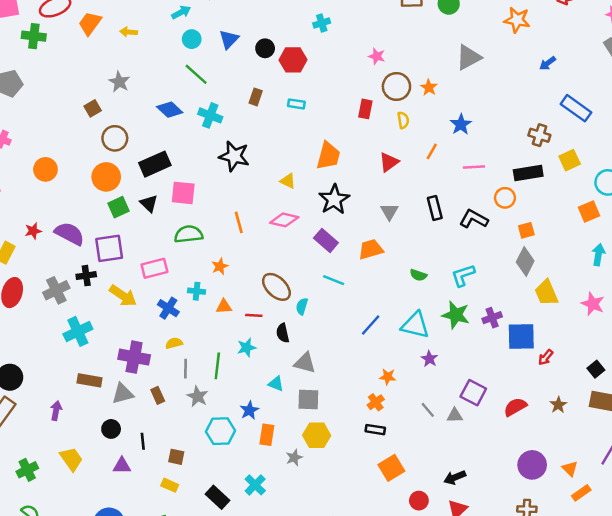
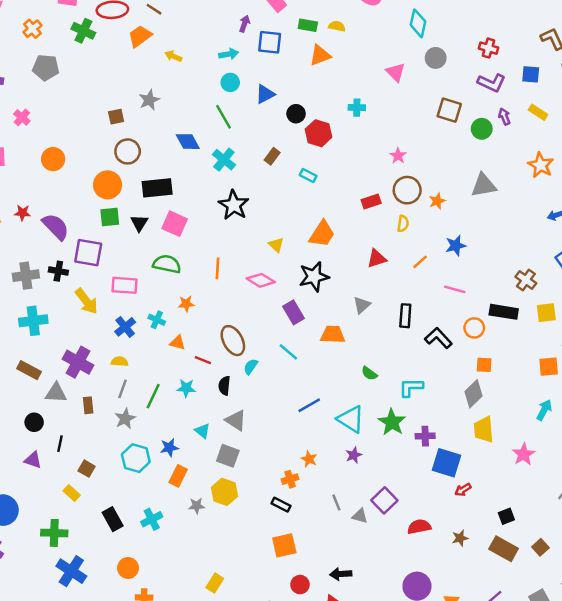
red rectangle: (365, 109) -> (371, 201), turned 42

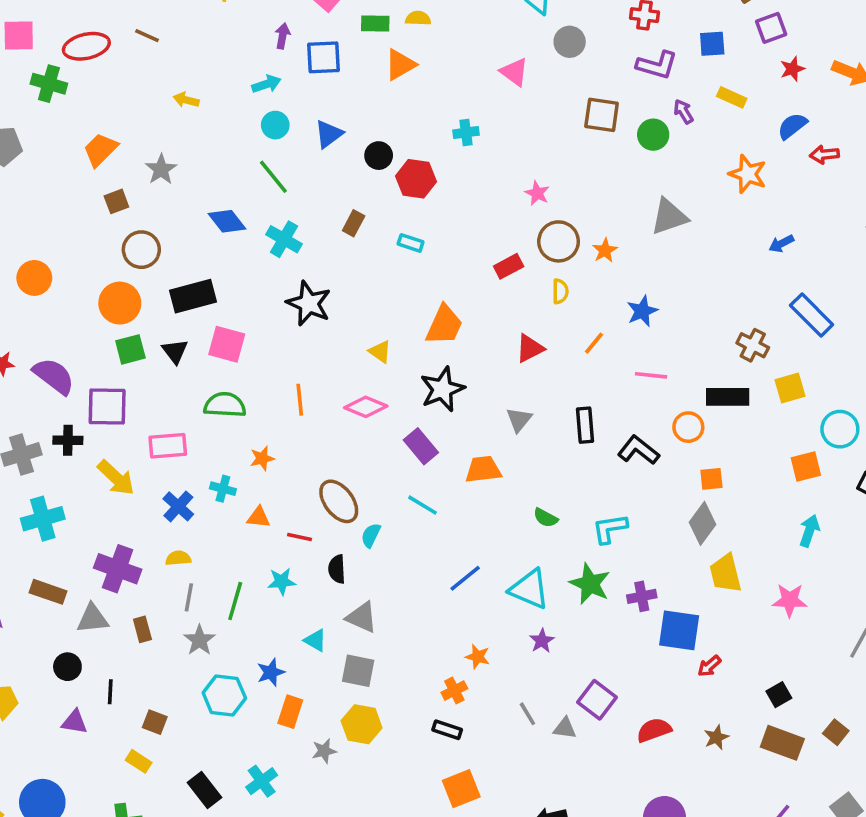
orange trapezoid: (140, 36) -> (100, 150), moved
pink star: (524, 454) -> (790, 600), turned -30

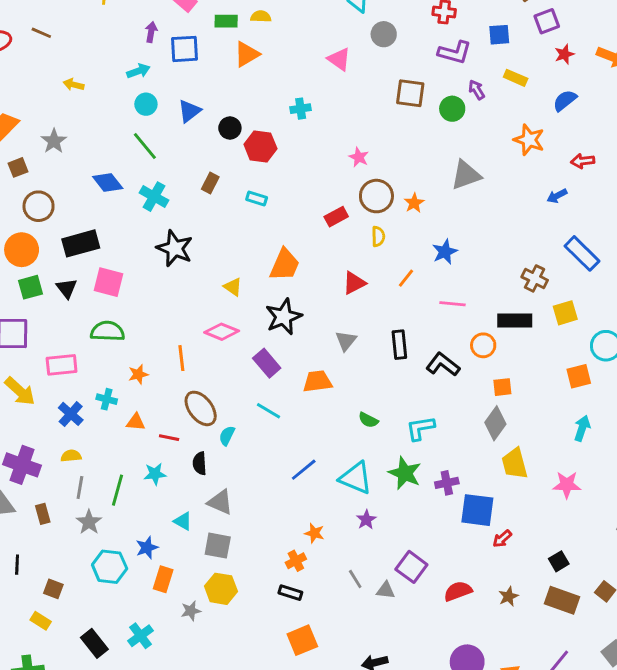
red arrow: (824, 155) -> (583, 161), moved
orange line: (300, 400) -> (181, 358), moved

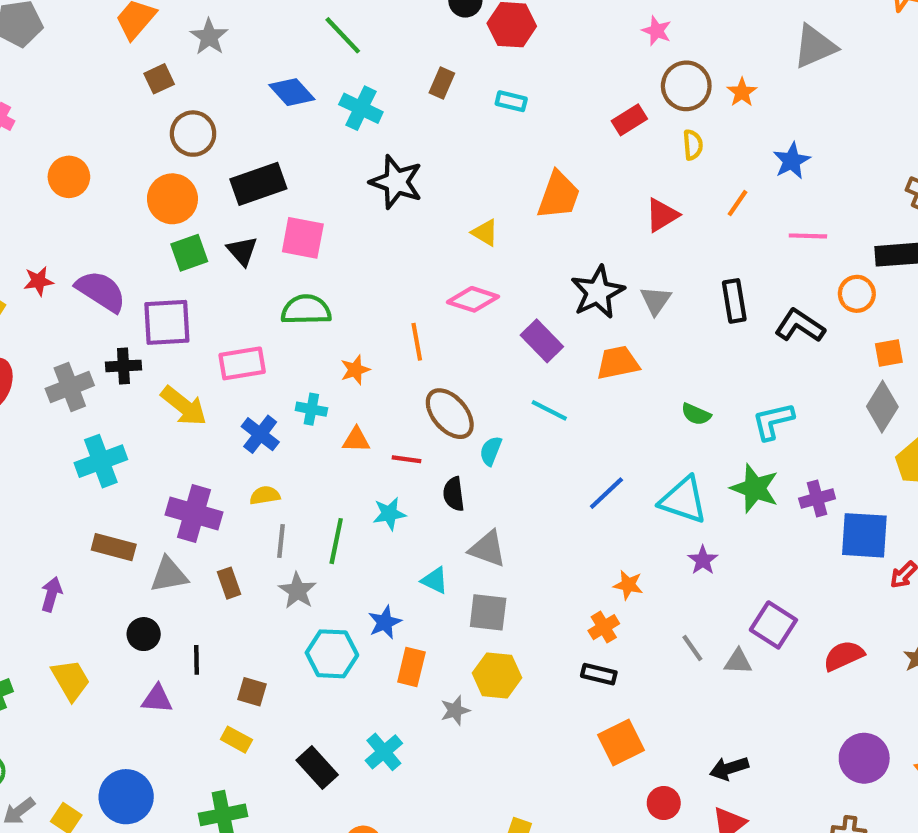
black star: (284, 317) -> (598, 292), moved

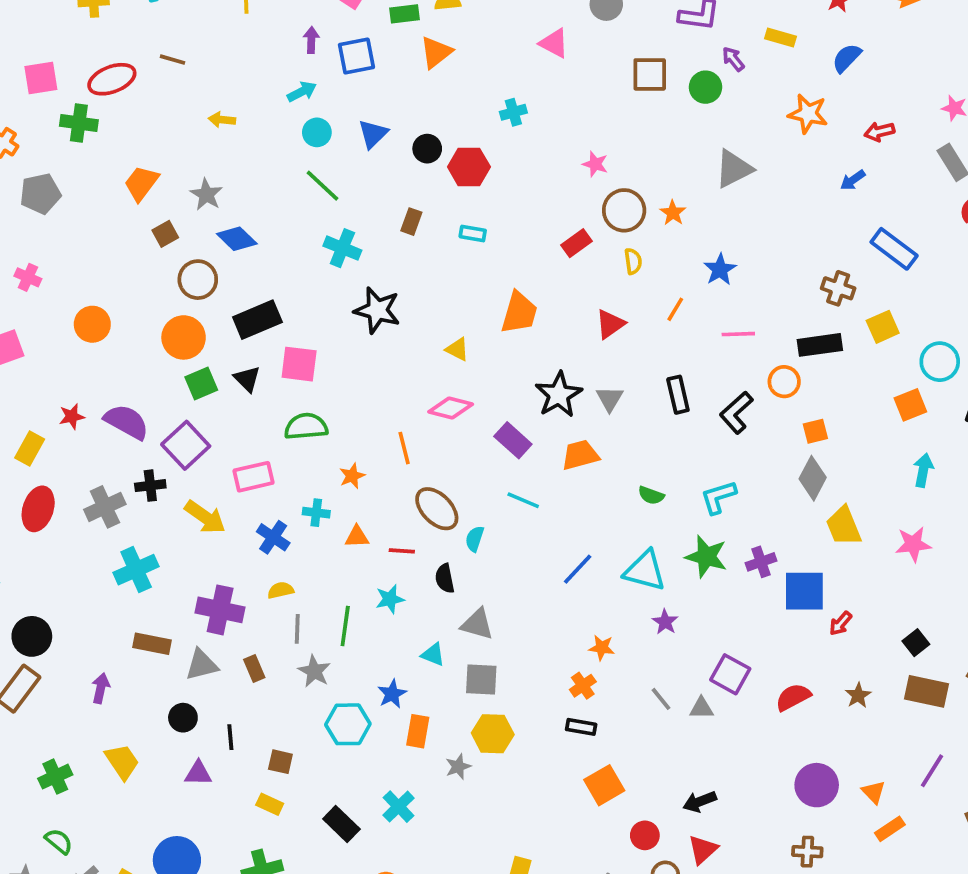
blue diamond: (292, 92) -> (237, 239), moved
purple square: (167, 322) -> (186, 445), turned -36
black L-shape: (800, 326) -> (736, 413), turned -72

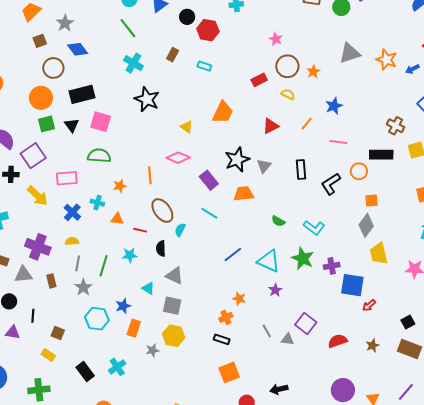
orange star: (808, 114) -> (387, 60), moved
yellow semicircle: (633, 261) -> (288, 94), turned -64
cyan L-shape: (718, 497) -> (314, 228), turned -135

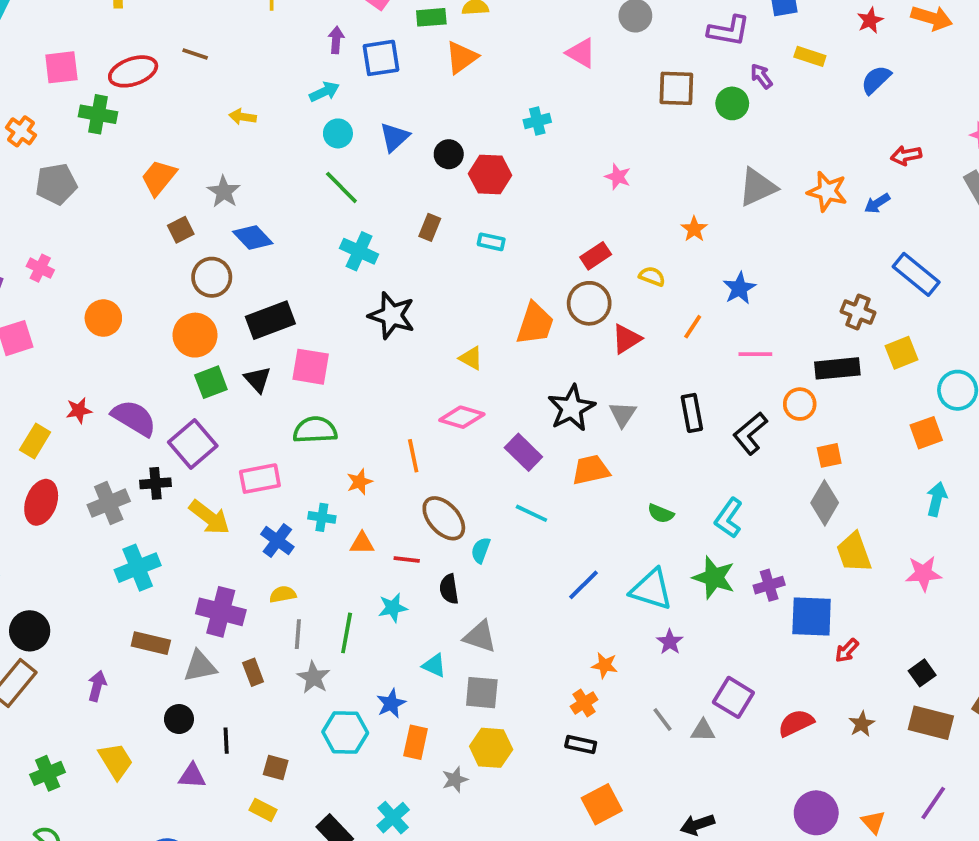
brown circle: (287, 66) -> (589, 303), moved
cyan L-shape: (314, 228) -> (729, 518), turned 95

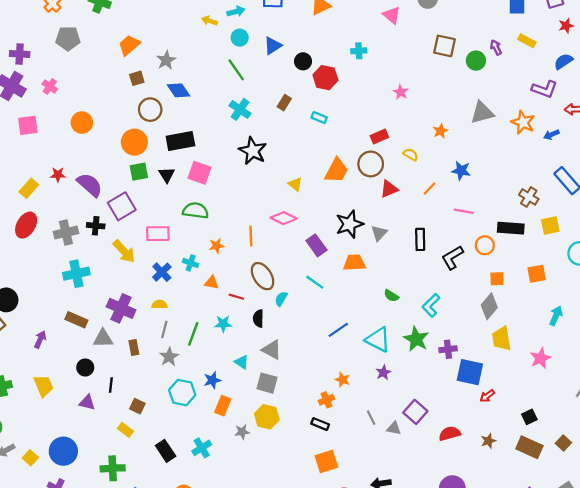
purple L-shape: (729, 31) -> (545, 89), moved
yellow arrow: (243, 117) -> (209, 21), moved
blue star: (739, 288) -> (461, 171), turned 30
orange square: (926, 433) -> (537, 274), moved
pink star: (923, 573) -> (540, 358), turned -30

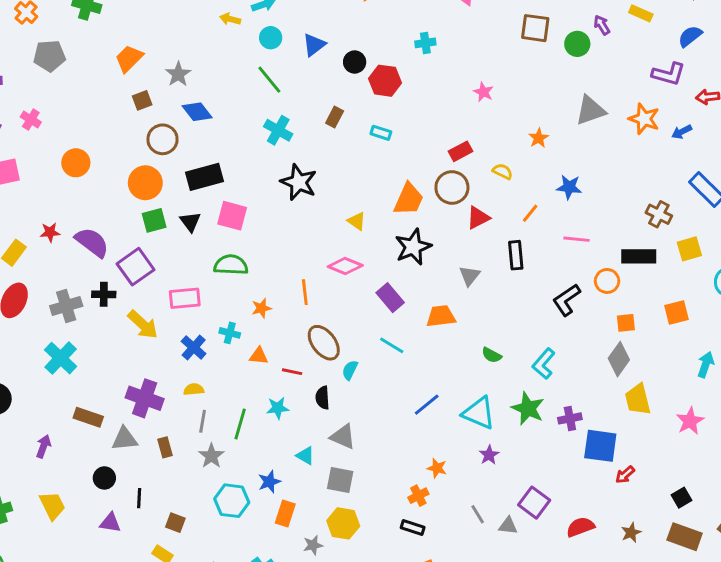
black star: (349, 224) -> (413, 247), moved
black rectangle: (420, 239) -> (516, 255), moved
cyan cross: (76, 274) -> (61, 358), moved, turned -30

